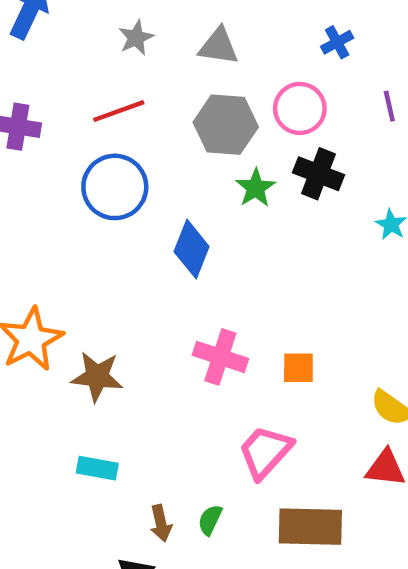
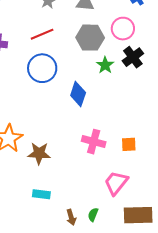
black cross: (318, 174) -> (133, 57), turned 35

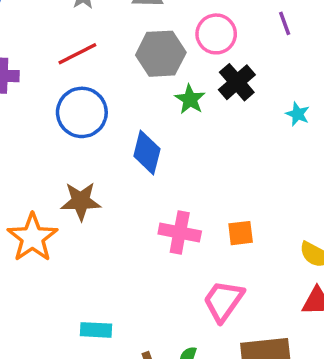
brown star: (39, 153) -> (81, 201), moved

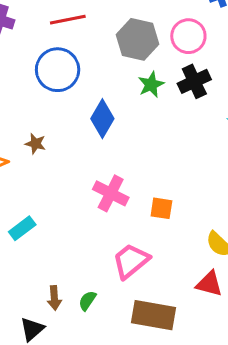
brown star: (81, 201) -> (35, 144), size x0.6
cyan rectangle: (96, 330) -> (22, 228), moved, turned -56

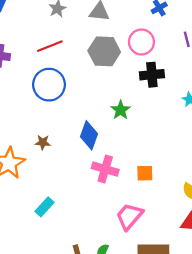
black cross: (194, 81) -> (152, 75), turned 30
green star: (151, 85) -> (121, 110), moved
blue diamond: (102, 119) -> (89, 135), moved

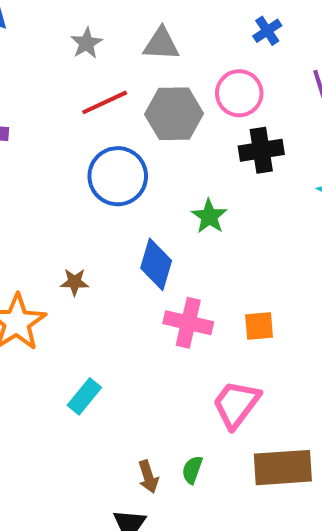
red line: (50, 46) -> (105, 102), moved
blue circle: (49, 85) -> (118, 176), moved

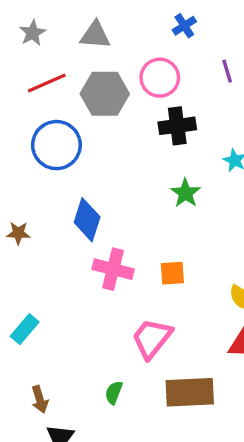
green star: (209, 216) -> (185, 193), moved
brown arrow: (148, 477) -> (40, 399), moved

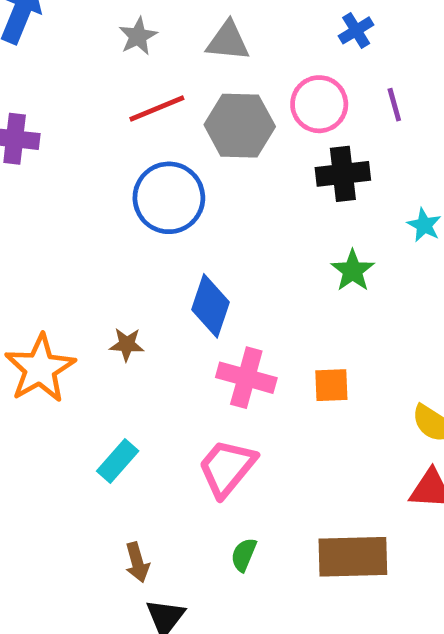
purple line: (227, 71) -> (394, 105), moved
brown star: (18, 233) -> (127, 344), moved
pink trapezoid: (152, 338) -> (227, 468), moved

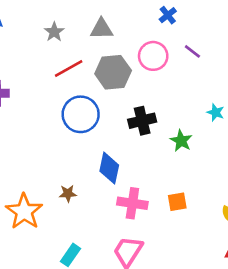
purple line: (394, 105) -> (192, 51), turned -30
black cross: (343, 174) -> (142, 121), moved

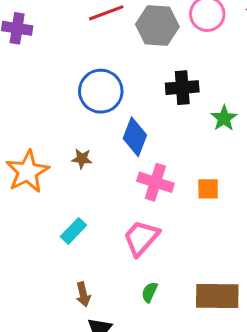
blue circle: (81, 114) -> (101, 91), moved

